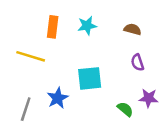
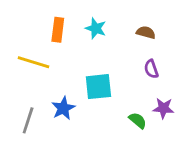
cyan star: (87, 26) -> (96, 28), turned 30

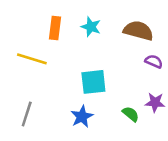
brown semicircle: (146, 32) -> (138, 31), size x1.6
purple semicircle: (151, 69) -> (154, 61), moved, turned 132
blue star: (63, 108) -> (82, 117), moved

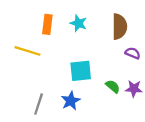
brown semicircle: (138, 31) -> (119, 27), turned 75
gray line: (27, 114) -> (39, 104), moved
green semicircle: (131, 114) -> (113, 86), moved

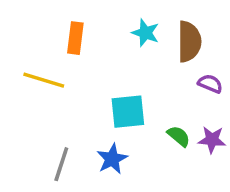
cyan star: (78, 23) -> (145, 33), moved

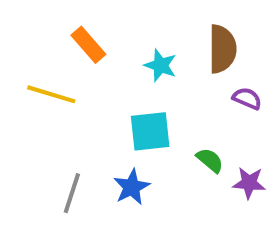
cyan star: (145, 33) -> (160, 65), moved
orange rectangle: (75, 38) -> (88, 45), turned -48
purple star: (212, 140) -> (249, 183), moved

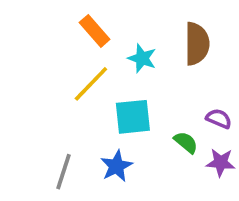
orange rectangle: (88, 45) -> (95, 31), moved
yellow line: (51, 94) -> (91, 84), moved, turned -63
purple semicircle: (247, 98) -> (219, 119), moved

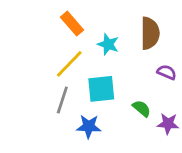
purple semicircle: (219, 119) -> (167, 72), moved
blue star: (117, 166) -> (89, 126), turned 30
gray line: (64, 172) -> (62, 100), moved

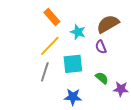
brown semicircle: (150, 33) -> (108, 24), turned -120
purple semicircle: (167, 72) -> (101, 47), moved, turned -136
blue star: (89, 126) -> (73, 97), moved

